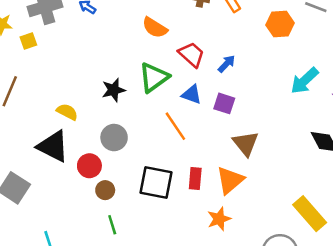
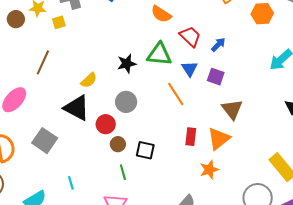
green triangle: (154, 77) -> (159, 54), turned 40
blue triangle: (192, 94) -> (190, 69), turned 36
yellow semicircle: (67, 112) -> (89, 80), turned 108
black square: (156, 183) -> (145, 150), moved, size x0.7

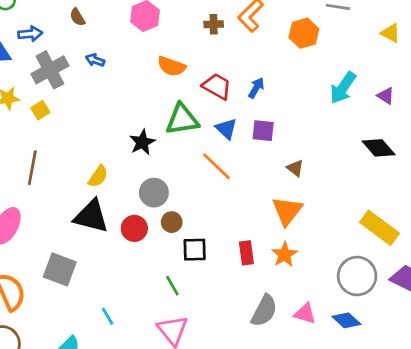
brown triangle: (232, 109) -> (295, 168), size x0.6
red rectangle: (191, 137) -> (246, 253), moved
brown circle: (118, 144) -> (172, 222), moved

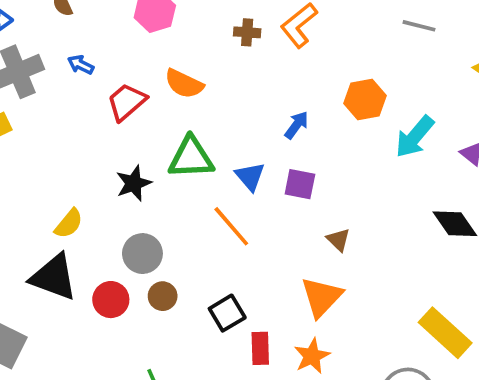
orange hexagon: (304, 33) -> (365, 99), moved
red trapezoid: (217, 86) -> (127, 102), moved, turned -76
black square: (195, 250) -> (227, 313), moved, turned -35

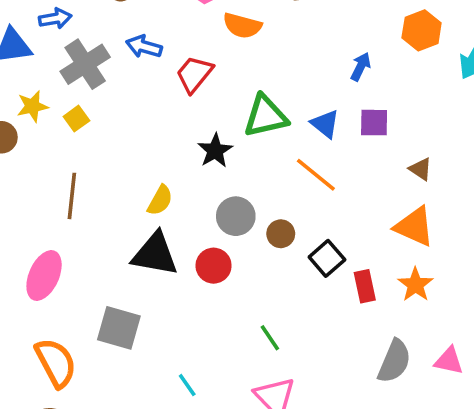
blue arrow: (81, 65) -> (144, 47), size x1.4
orange semicircle: (184, 84) -> (242, 26), moved
brown circle: (163, 296) -> (281, 234), moved
orange triangle: (321, 297) -> (414, 227), turned -39

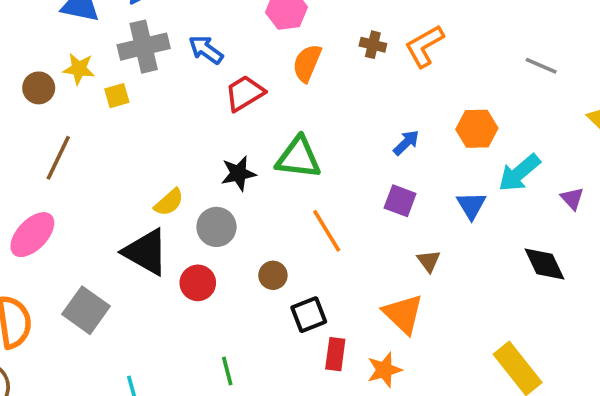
orange semicircle: (242, 26) -> (307, 63), turned 78
blue triangle: (325, 124) -> (471, 205), moved
brown line: (72, 196) -> (58, 158), moved
gray circle: (236, 216) -> (216, 227), moved

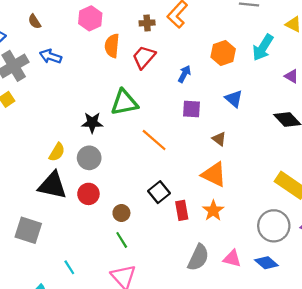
red trapezoid: (245, 93) -> (144, 57), moved
black star: (238, 173) -> (92, 123), turned 30
cyan arrow: (519, 173) -> (263, 48), moved
brown circle: (273, 275) -> (121, 213), moved

